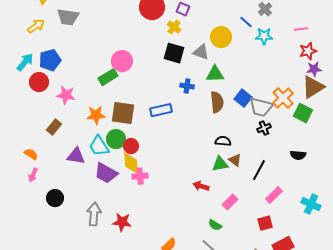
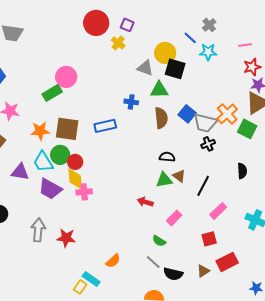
black square: (174, 53) -> (175, 69), moved
black semicircle: (298, 155) -> (242, 171), turned -98

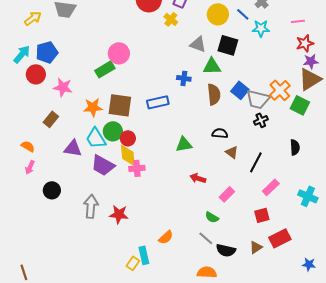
yellow circle: (165, 53) -> (218, 14), moved
green triangle: (164, 180) -> (184, 144), moved
cyan rectangle: (91, 279) -> (144, 255), turned 42

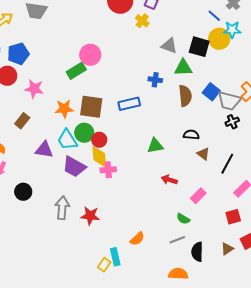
yellow circle: (218, 14) -> (219, 39), moved
gray line: (206, 238) -> (177, 240), turned -63
black semicircle: (226, 250) -> (197, 252), turned 78

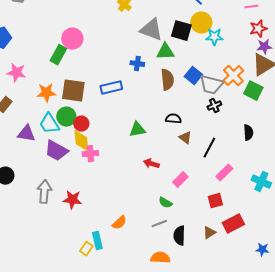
cyan star: (232, 30) -> (214, 37), moved
gray triangle: (169, 46) -> (151, 30), size x1.4
green rectangle: (76, 71) -> (58, 55), turned -30

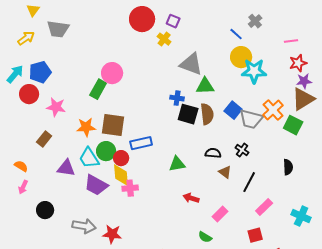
black square: (181, 31) -> (188, 114), moved
cyan star: (214, 37) -> (254, 71), size x1.4
blue rectangle: (111, 88) -> (141, 143), moved
black cross: (214, 106) -> (242, 150), moved, turned -32
gray arrow: (44, 192) -> (84, 226), turned 95

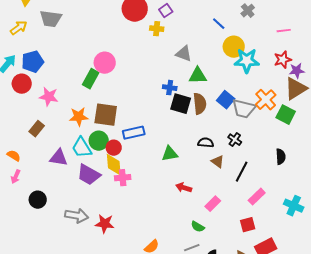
purple square: (173, 21) -> (166, 11), turned 32
blue line: (236, 34) -> (219, 24), moved
yellow cross: (164, 39) -> (157, 29), turned -32
red star: (298, 63) -> (283, 60), moved
gray triangle: (191, 64) -> (184, 54), size x0.7

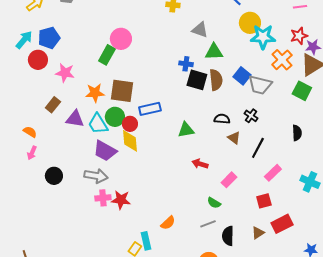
orange cross: (266, 100) -> (282, 60), moved
purple triangle: (59, 158) -> (75, 119), moved
pink cross: (123, 178) -> (103, 198), moved
gray arrow: (77, 216) -> (96, 176), moved

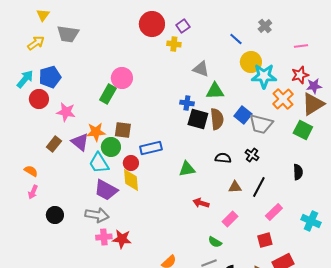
brown square: (122, 91) -> (123, 130), size x0.7
green circle: (115, 117) -> (111, 147), moved
purple triangle: (75, 119) -> (80, 142), moved, turned 30
brown triangle: (234, 138) -> (235, 187), moved, turned -40

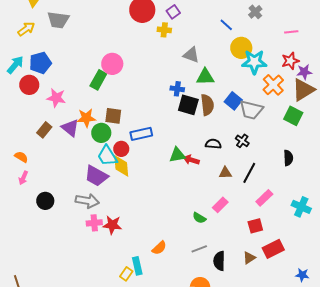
cyan trapezoid: (99, 163) -> (107, 156), moved
red arrow: (201, 203) -> (191, 160), moved
green semicircle: (215, 242) -> (199, 218), moved

